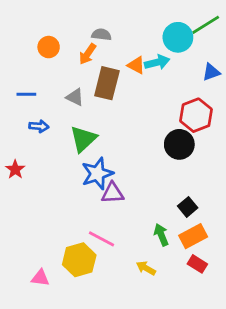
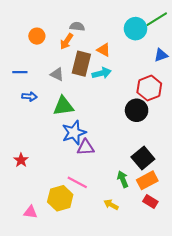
cyan arrow: (157, 62) -> (102, 73), moved
green triangle: (83, 139) -> (63, 106), turned 35
red star: (15, 169) -> (21, 160), moved
black square: (188, 207) -> (143, 158), size x1.5

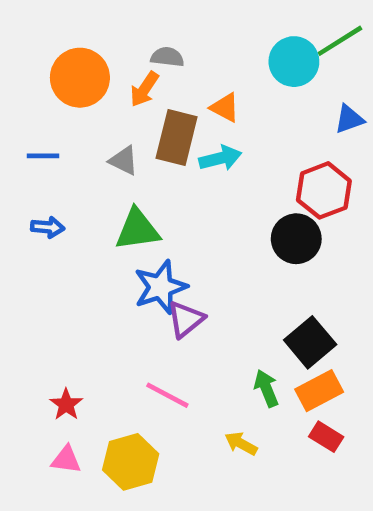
orange circle: (37, 36) -> (80, 78), size x1.6
blue arrow: (29, 96) -> (48, 227), moved
purple triangle: (86, 147) -> (186, 319), turned -36
red star: (21, 160) -> (66, 404), moved
yellow hexagon: (60, 198) -> (131, 462), moved

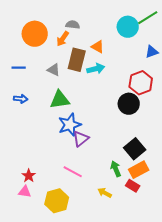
red rectangle: (326, 437) -> (133, 186), moved
pink triangle: (66, 460) -> (25, 192), moved

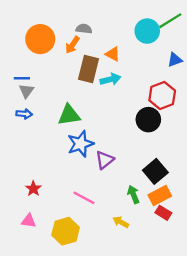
gray triangle: (54, 70) -> (26, 91), moved, turned 40
purple triangle: (81, 139) -> (105, 160), moved
red star: (29, 176) -> (33, 189), moved
red rectangle: (133, 186) -> (163, 213), moved

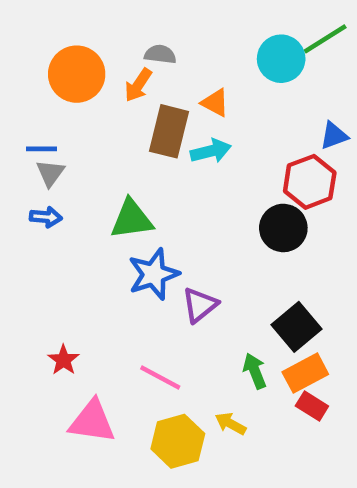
blue triangle: (175, 60) -> (334, 136), moved
pink triangle: (29, 221) -> (92, 421), moved, size x1.6
yellow hexagon: (66, 231) -> (178, 441), moved

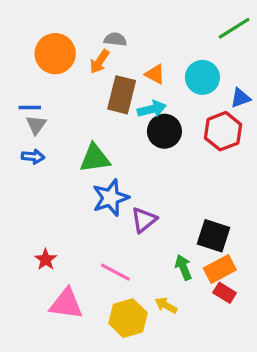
cyan circle: (281, 59) -> (202, 77), moved
black circle: (283, 228) -> (164, 131), moved
black square: (297, 327) -> (213, 236), turned -32

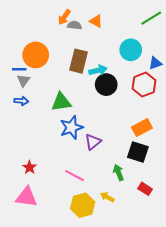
orange circle: (55, 54) -> (36, 55), moved
orange arrow: (99, 62) -> (64, 17), moved
orange triangle: (155, 74) -> (96, 21), moved
orange rectangle: (220, 269) -> (142, 128), moved
pink triangle: (66, 304) -> (26, 197), moved

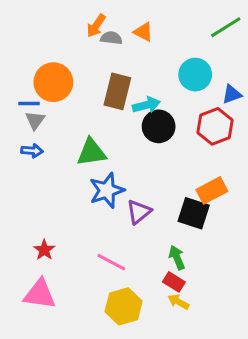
black square: (138, 152) -> (194, 213), moved
red rectangle: (145, 189) -> (174, 282), moved
yellow arrow: (107, 197) -> (178, 302), moved

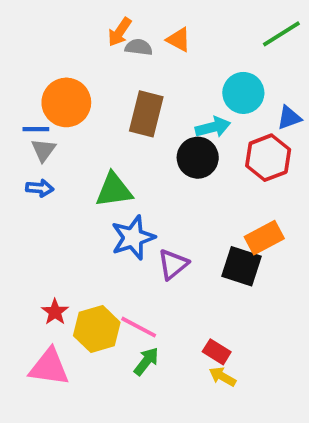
cyan arrow: (146, 105) -> (213, 127), moved
green arrow: (177, 258) -> (146, 361), moved, turned 60
yellow hexagon: (124, 306) -> (97, 329), moved

